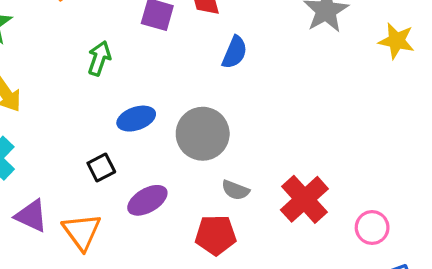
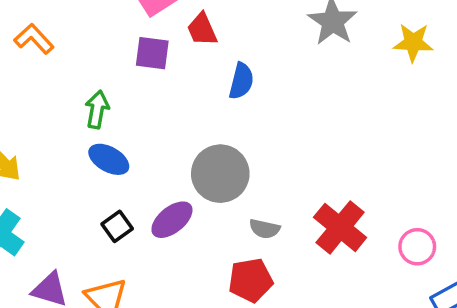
blue ellipse: (136, 119) -> (109, 159), moved, turned 57
purple ellipse: (147, 200) -> (172, 220), moved

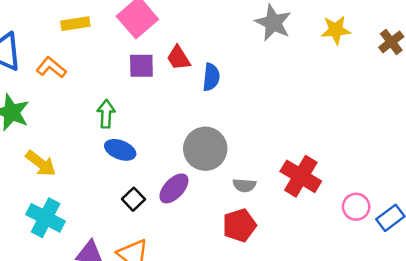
red trapezoid: (202, 29) -> (178, 58), moved
pink circle: (417, 247) -> (356, 207), moved

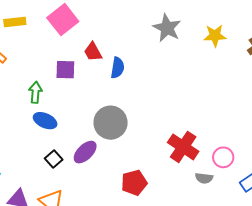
purple square: (141, 66) -> (65, 70), moved
gray semicircle: (244, 185) -> (204, 178), moved
pink circle: (356, 207) -> (223, 157), moved

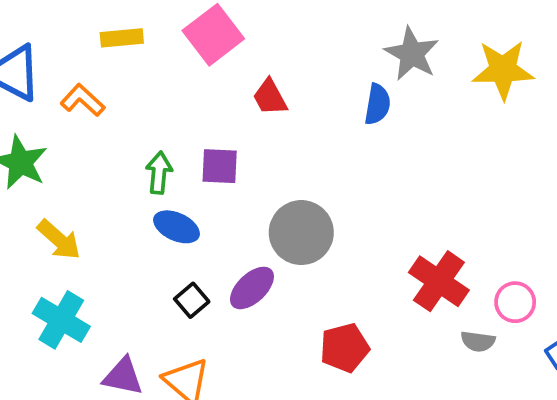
yellow star: (215, 36) -> (503, 70), size x1.4
blue semicircle: (117, 68) -> (377, 104), moved
purple square: (65, 70) -> (220, 166), moved

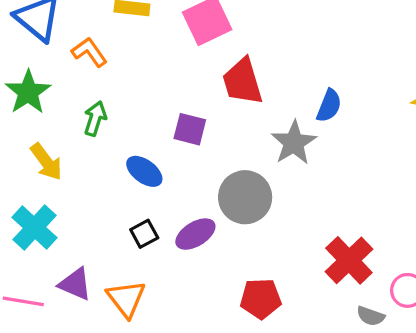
gray star: (412, 54) -> (294, 143), moved
red trapezoid: (270, 97) -> (242, 82), size x1.5
green arrow: (159, 173) -> (95, 118), moved

